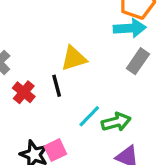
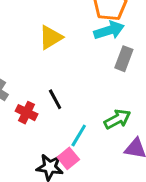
yellow triangle: (74, 58) -> (51, 37), moved
cyan line: (89, 116) -> (79, 135), moved

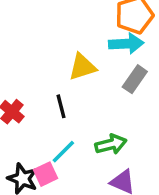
yellow triangle: (51, 37) -> (82, 67), moved
black line: (55, 99) -> (61, 106), moved

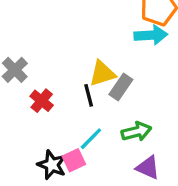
yellow triangle: (82, 67) -> (102, 73), moved
gray rectangle: (135, 79) -> (121, 87), moved

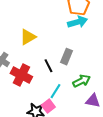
yellow triangle: (102, 73) -> (28, 37), moved
red cross: (42, 101) -> (21, 75), size x1.5

